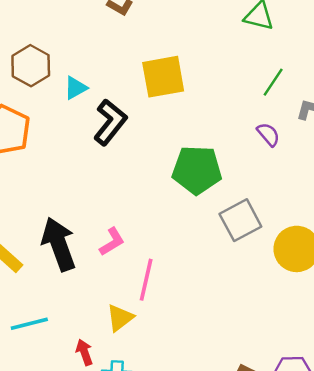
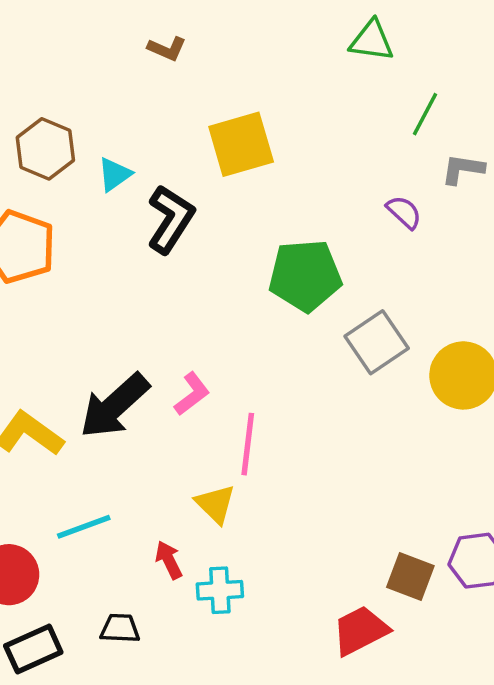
green line: (273, 82) -> (425, 114), moved
black arrow: (59, 244) -> (114, 406), turned -106
yellow triangle: (120, 318) -> (215, 504), turned -32

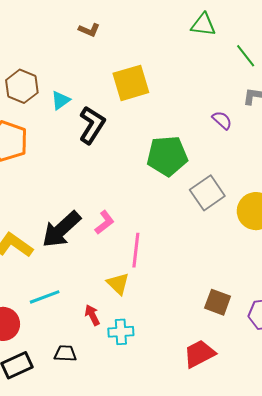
green line: (425, 114) -> (246, 56), moved, turned -65
brown square: (410, 577) -> (218, 302), moved

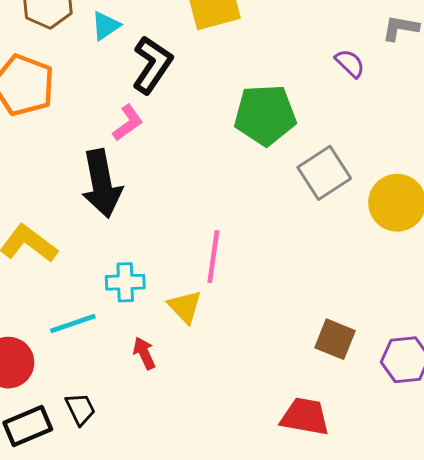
pink L-shape: (105, 222) -> (128, 123), moved
black arrow: (61, 229) -> (102, 184), moved, turned -60
cyan cross: (121, 332) -> (125, 282), moved
black trapezoid: (65, 353) -> (80, 409), moved, turned 60
red trapezoid: (199, 354) -> (305, 417), turned 36

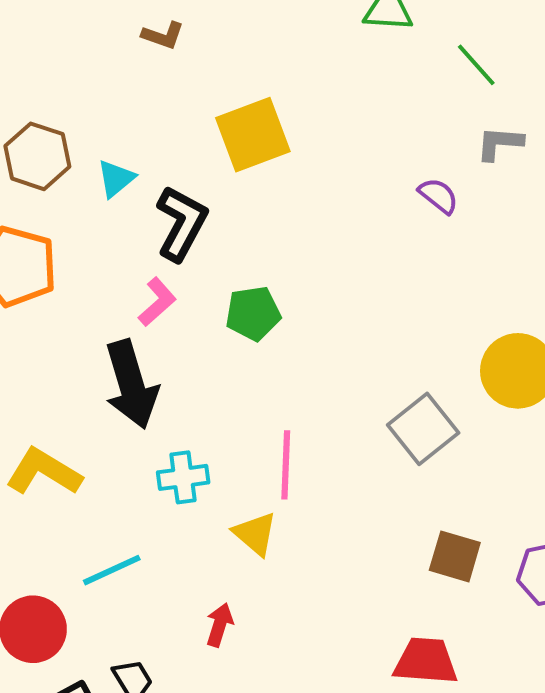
green pentagon: (265, 115) -> (253, 313), moved, size x0.7
gray square: (324, 173) -> (423, 429), moved
cyan cross: (125, 282) -> (183, 477), moved
red arrow: (144, 353) -> (220, 625), moved, turned 48

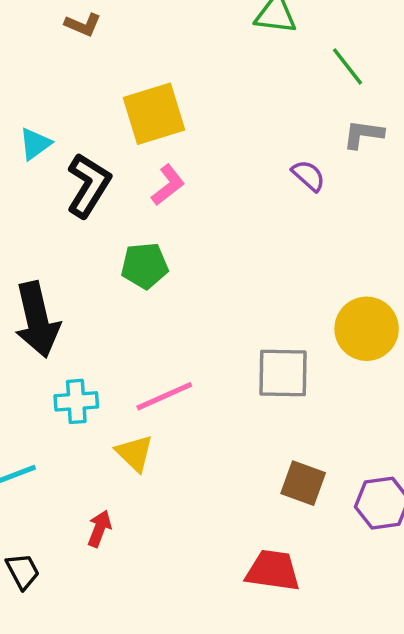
pink L-shape: (157, 302) -> (168, 185), moved
gray square: (423, 429) -> (283, 373), turned 36
pink line: (286, 465) -> (164, 396), turned 60

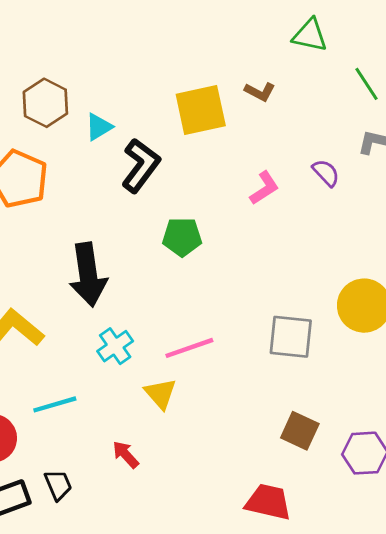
brown L-shape: (83, 25) -> (260, 92), moved
pink L-shape: (168, 185) -> (264, 188), moved
cyan cross: (76, 401) -> (115, 346), turned -36
red arrow: (99, 529) -> (126, 455), turned -68

